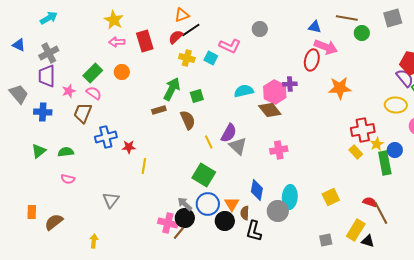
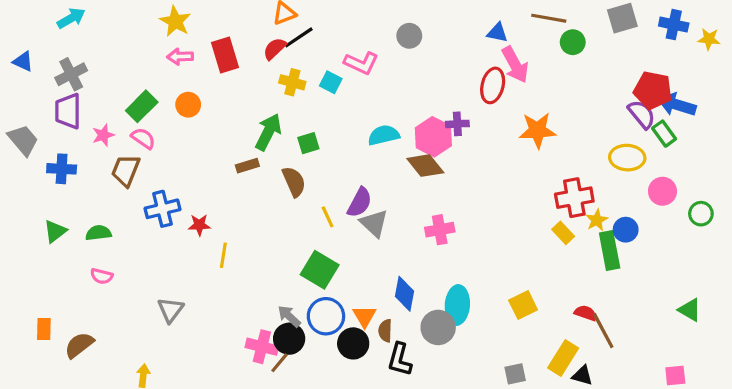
pink arrow: (326, 47) -> (515, 65), turned 40

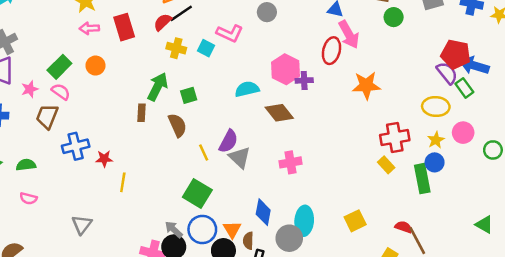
pink hexagon: (433, 137) -> (286, 69), moved
brown rectangle: (247, 166) -> (141, 113), turned -70
yellow star: (597, 220) -> (436, 140), moved

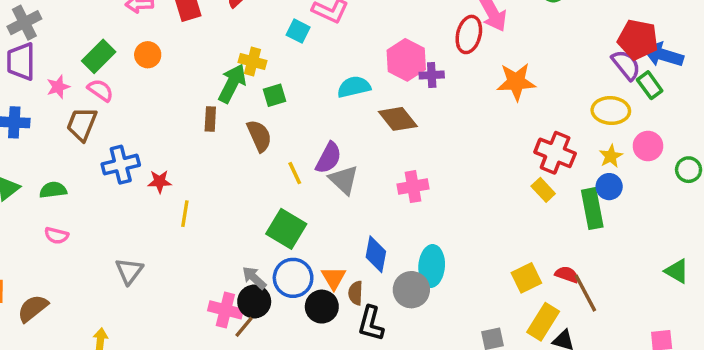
yellow cross: (176, 48) -> (253, 62), moved
red cross: (395, 138) -> (555, 153), turned 32
yellow square: (355, 221) -> (526, 278), moved

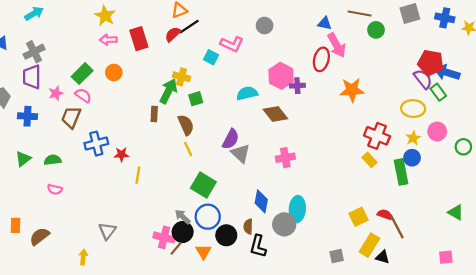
yellow line: (295, 173) -> (188, 149), moved
gray triangle: (129, 271) -> (107, 231), moved
orange triangle: (334, 278) -> (203, 252), moved

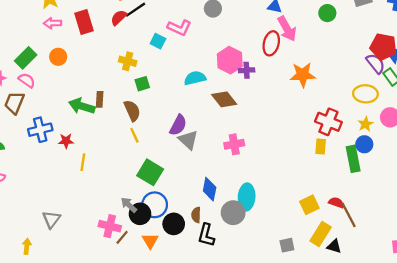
green arrow: (168, 91) -> (82, 106), moved, turned -100
yellow rectangle: (369, 160) -> (321, 147), turned 48
black circle: (183, 232) -> (140, 214), moved

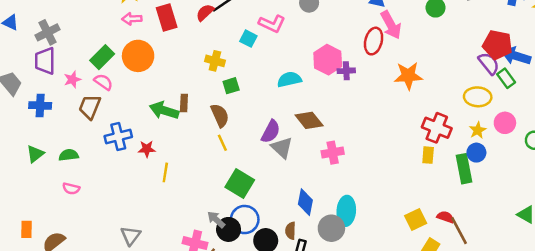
orange circle: (58, 57) -> (138, 56), size x1.6
brown diamond: (224, 99) -> (309, 120), moved

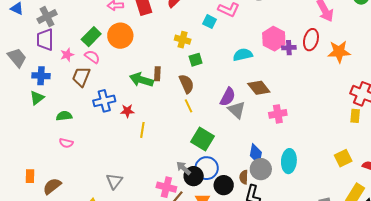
red ellipse: (374, 41) -> (311, 40), moved
green triangle: (35, 154) -> (37, 98), moved
yellow square: (416, 220) -> (343, 158), moved
gray circle: (331, 228) -> (261, 169), moved

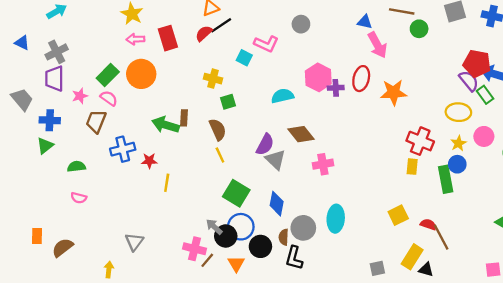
blue diamond: (256, 154) -> (277, 204), moved

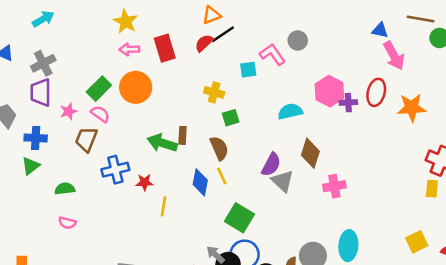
gray circle: (301, 24) -> (298, 40), moved
pink L-shape: (266, 44) -> (272, 54), turned -150
cyan square: (244, 58) -> (248, 70), turned -35
brown diamond: (301, 134) -> (310, 153), turned 56
blue diamond: (277, 204) -> (200, 182), moved

